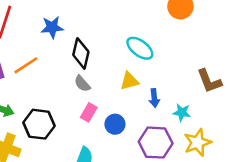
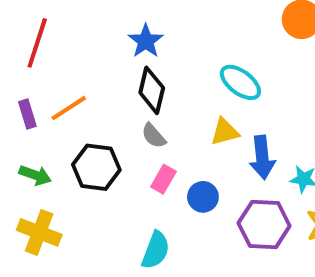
blue star: (52, 27) -> (146, 41), moved, turned -30
blue arrow: (154, 98) -> (262, 157), size x1.5
black hexagon: (39, 124) -> (96, 167), moved

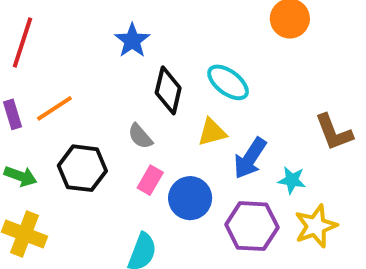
black diamond: (152, 90) -> (168, 90), moved
blue arrow: (262, 157) -> (250, 158), turned 39
blue circle: (203, 197) -> (190, 198), size x1.4

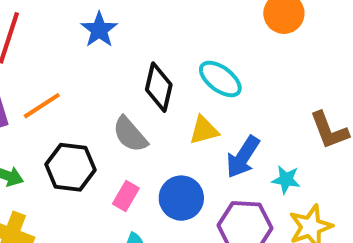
blue star: (132, 41) -> (99, 30), moved
gray semicircle: (140, 136) -> (130, 134), size x1.4
pink rectangle: (150, 180) -> (126, 196), moved

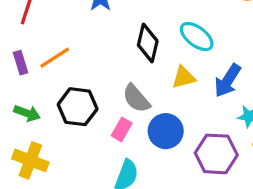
gray semicircle: (130, 134) -> (136, 98), moved
blue arrow: (243, 157) -> (228, 81), moved

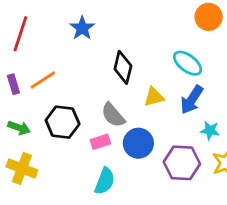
cyan ellipse: (197, 37) -> (188, 63), moved
pink rectangle: (122, 129) -> (100, 142), turned 42

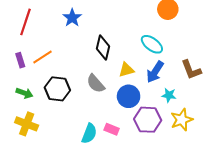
pink rectangle: (100, 142) -> (112, 129), moved, turned 40
blue circle: (138, 143) -> (129, 96), moved

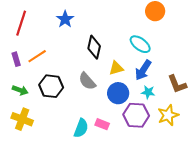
brown L-shape: (191, 70) -> (177, 84), moved
cyan star: (169, 95) -> (148, 92), moved

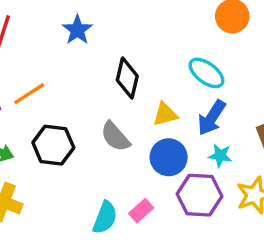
pink rectangle: (102, 124) -> (141, 211), turned -64

